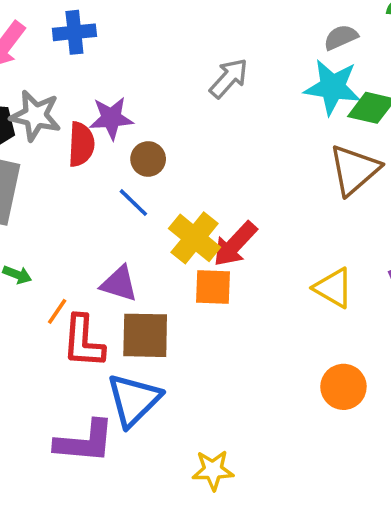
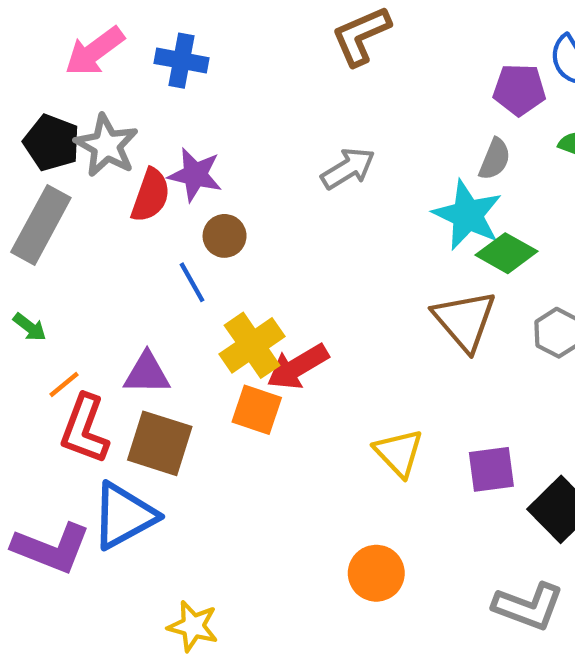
gray semicircle: (341, 37) -> (495, 159), turned 120
brown triangle: (354, 170) -> (465, 320), turned -46
purple triangle: (119, 284) -> (147, 373), turned -33

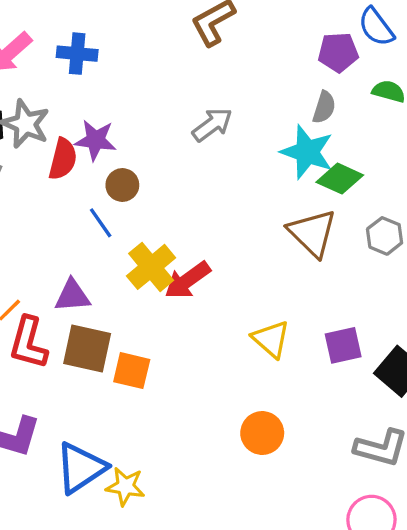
orange square: (257, 410) -> (132, 371), moved
blue triangle: (124, 516) -> (81, 468), moved

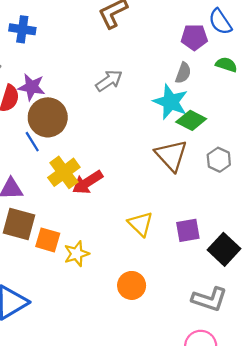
brown circle: (122, 185) -> (48, 117), size x1.8
yellow star: (125, 486) -> (77, 254), moved, turned -30

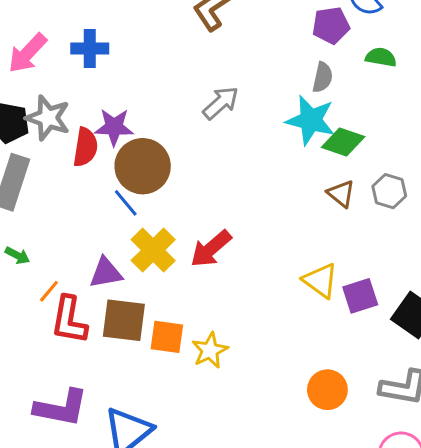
brown triangle: (171, 155) -> (341, 194), moved, size x0.6
yellow cross: (64, 172) -> (153, 250), moved
yellow triangle: (141, 224) -> (320, 281), moved
orange circle: (132, 285) -> (327, 390), moved

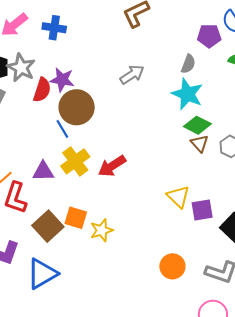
gray semicircle: (323, 77) -> (188, 64), moved
green diamond: (343, 142) -> (197, 125), moved
brown square: (124, 320) -> (48, 226), moved, turned 32

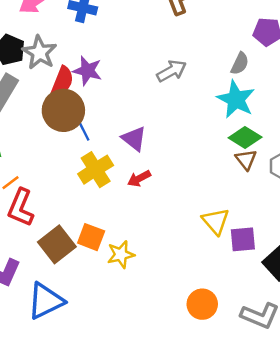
brown circle: (77, 107) -> (63, 110), moved
red arrow: (112, 166) -> (139, 178), size x0.7
purple triangle: (43, 171) -> (134, 139), moved, turned 35

